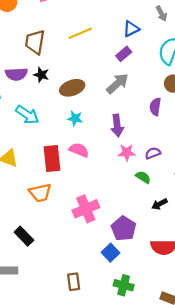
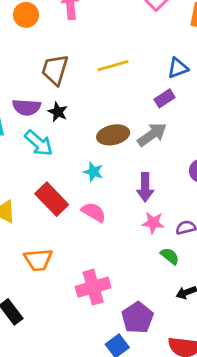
brown ellipse: (72, 88) -> (113, 135), moved
cyan arrow: (27, 115) -> (39, 143), moved
red rectangle: (52, 158) -> (52, 199), moved, turned -45

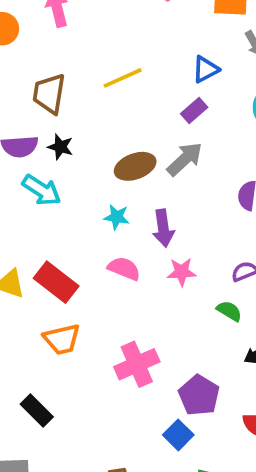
purple arrow: (145, 187) -> (163, 228), moved
red rectangle: (52, 199) -> (56, 282), moved
pink star: (153, 223) -> (182, 272), moved

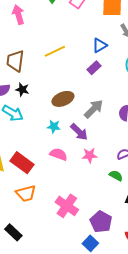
gray arrow: (185, 159) -> (94, 109), moved
purple arrow: (163, 228) -> (79, 132), turned -36
pink cross: (137, 364) -> (67, 206), turned -30

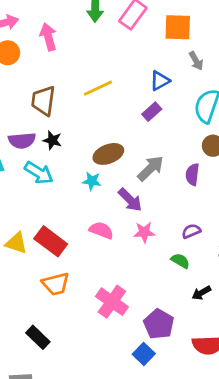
cyan star: (54, 127) -> (92, 181), moved

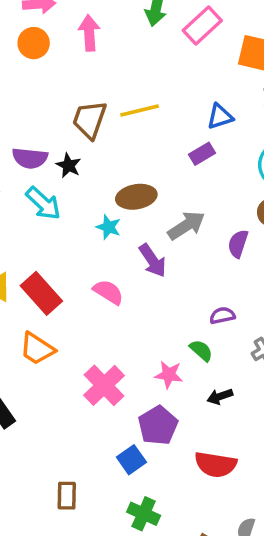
brown trapezoid: (43, 101) -> (90, 120), moved
pink star: (144, 232) -> (169, 375), moved
orange trapezoid: (56, 284) -> (37, 349), turned 36

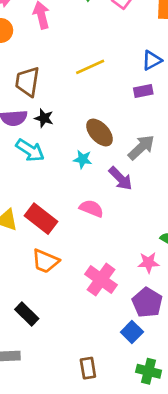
brown trapezoid: (90, 120) -> (27, 82), moved
purple rectangle: (202, 154) -> (143, 91), turned 30
brown ellipse: (136, 197) -> (100, 133), turned 68

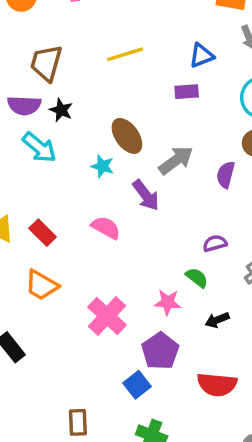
red rectangle: (41, 219) -> (43, 233), size x0.7

